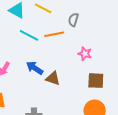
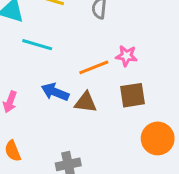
orange line: (54, 34) -> (94, 67), moved
brown square: (96, 81) -> (133, 95), moved

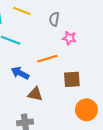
pink star: (126, 56) -> (69, 38), moved
brown triangle: (86, 102) -> (35, 94), moved

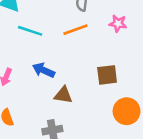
pink star: (69, 38) -> (118, 23), moved
orange line: (47, 59) -> (75, 30), moved

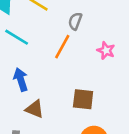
orange line: (75, 30) -> (62, 47), turned -55
blue arrow: (43, 70) -> (21, 80), turned 35

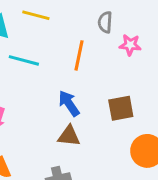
gray semicircle: (75, 21) -> (105, 22), moved
blue arrow: (21, 80) -> (69, 103), moved

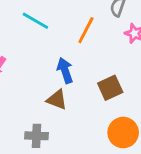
brown square: (121, 108) -> (110, 88), turned -30

